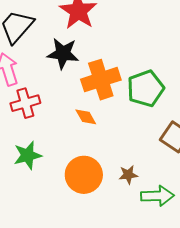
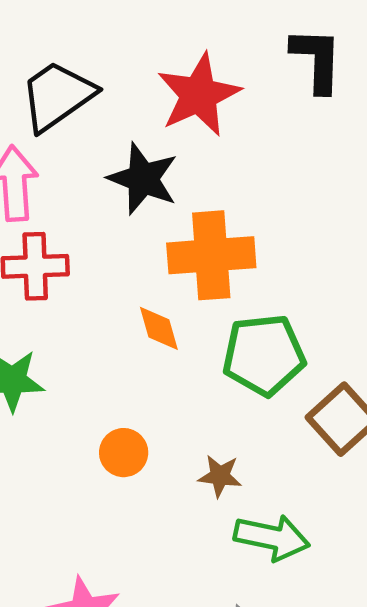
green pentagon: (146, 88) -> (264, 355), moved
orange circle: (84, 175) -> (124, 453), size x0.6

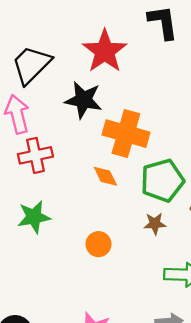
orange cross: (211, 255) -> (126, 134), turned 30
brown star: (220, 476) -> (155, 224), moved

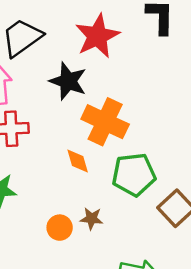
brown star: (155, 224) -> (92, 219), moved

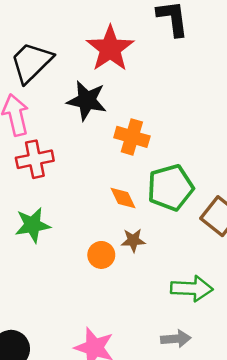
orange cross: (105, 122) -> (132, 137), size x0.7
orange diamond: (78, 161) -> (123, 198), moved

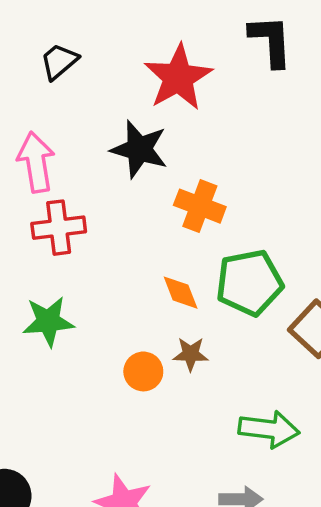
black trapezoid: (31, 62) -> (59, 61), moved, size x0.6

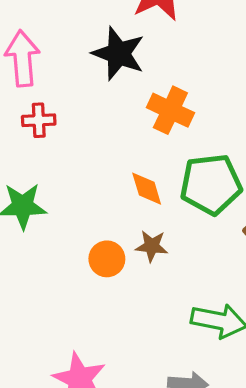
red cross: (59, 228) -> (39, 120), size x0.7

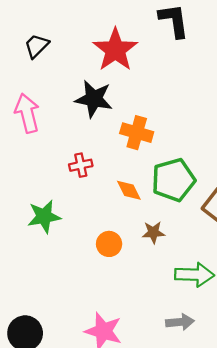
red cross: (39, 120) -> (81, 165), moved
brown star: (152, 246) -> (153, 232), moved

